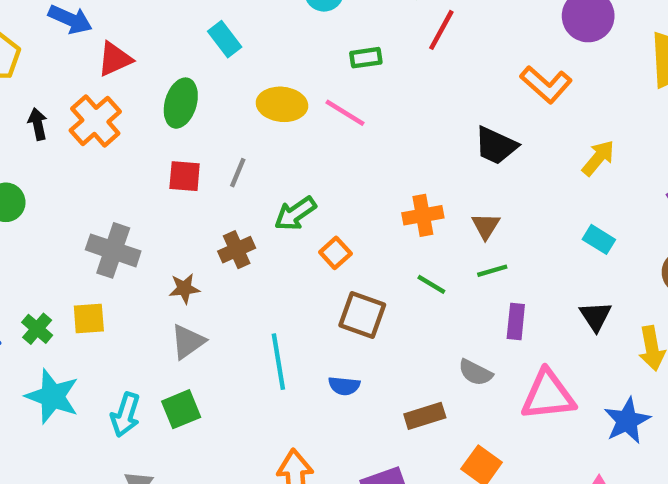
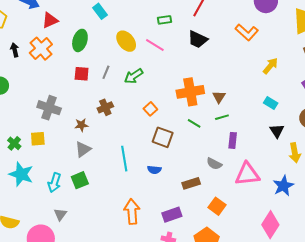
yellow ellipse: (282, 104) -> (126, 41), turned 45
black trapezoid: (496, 146) -> (198, 39), moved
green arrow: (295, 214) -> (134, 76), moved
orange cross: (423, 215) -> (190, 92), size x1.5
black triangle: (596, 316) -> (277, 131), moved

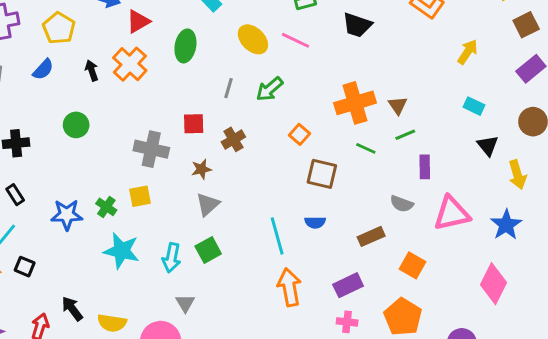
red square: (82, 74) -> (194, 124), moved
cyan line: (124, 159) -> (277, 236), moved

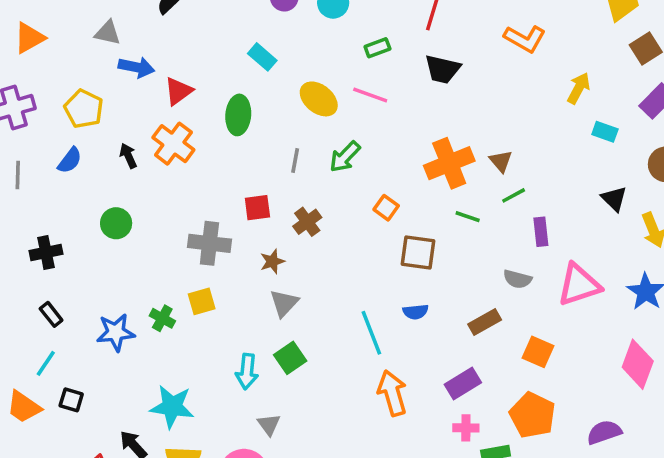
cyan rectangle: (474, 106) -> (605, 132), moved
cyan star: (121, 251) -> (172, 407), moved

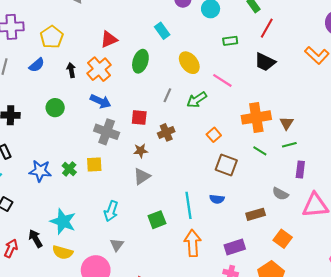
blue arrow: (136, 67) -> (101, 101), moved
pink line: (370, 95) -> (222, 80), moved
green square: (290, 358) -> (157, 220), moved

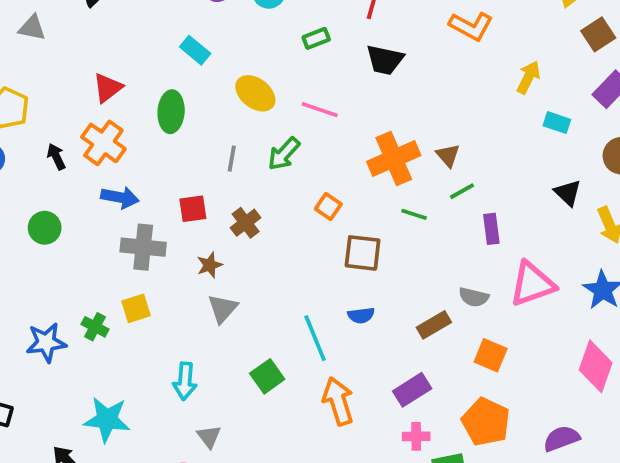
gray semicircle: (280, 194) -> (474, 297), moved

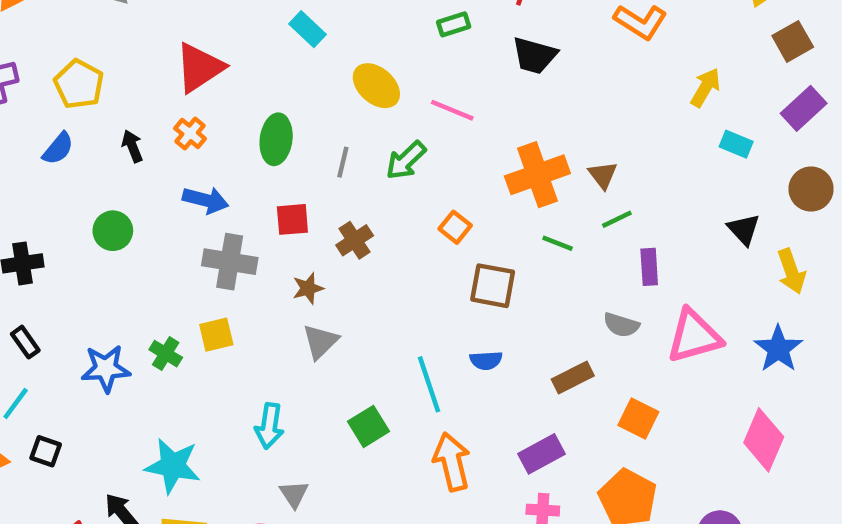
red triangle: (108, 88) -> (199, 68), size x1.4
green ellipse: (171, 112) -> (276, 139), moved
orange cross: (103, 143) -> (190, 133), size x0.6
gray semicircle: (474, 297) -> (621, 325), moved

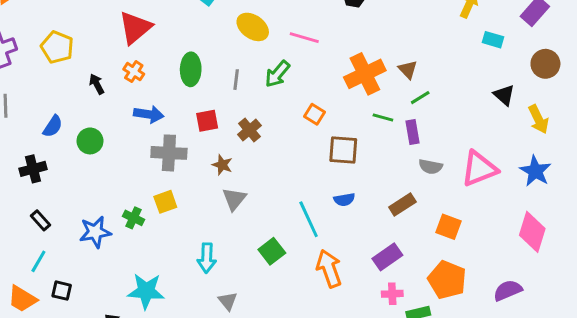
blue semicircle: (58, 149) -> (53, 126), moved
purple rectangle: (649, 267) -> (413, 132), moved
brown star: (308, 288) -> (222, 165), turned -30

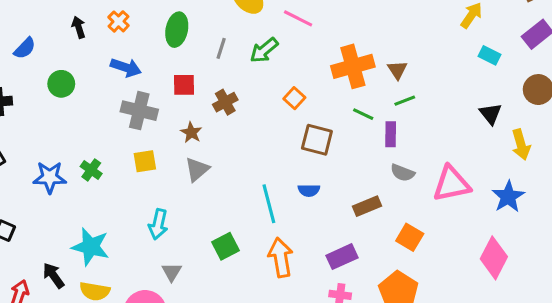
blue semicircle: (53, 126) -> (25, 48), moved
yellow square: (165, 202) -> (145, 161), moved
green square: (272, 251) -> (226, 246), moved

